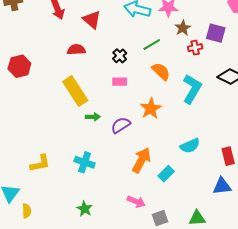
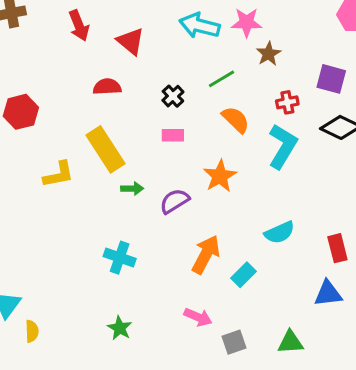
purple square: (216, 33) -> (331, 79), moved
red cross: (195, 48) -> (287, 102), moved
yellow L-shape: (40, 163) -> (59, 174), moved

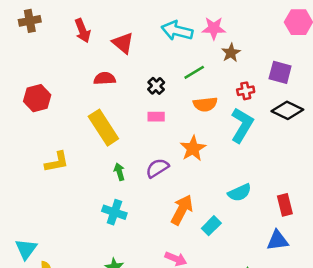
orange semicircle: (236, 120) -> (205, 104), turned 130
yellow L-shape: (59, 174) -> (57, 162), moved
green arrow: (132, 189) -> (119, 172), moved, turned -105

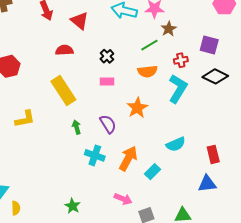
green line: (194, 72) -> (149, 45), moved
purple semicircle: (157, 168) -> (108, 124), turned 90
cyan cross: (114, 212) -> (95, 155), moved

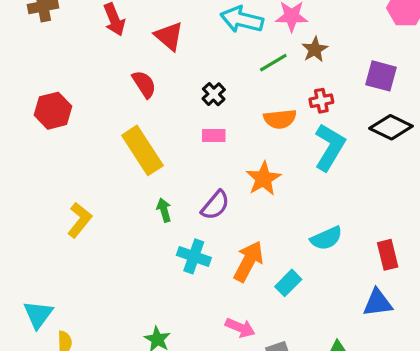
green line: (149, 45) -> (273, 63), moved
red semicircle: (64, 50) -> (144, 84), turned 60
red cross: (181, 60) -> (321, 101), moved
yellow L-shape: (25, 119) -> (80, 220), moved, turned -40
purple semicircle: (108, 124) -> (215, 205), turned 72

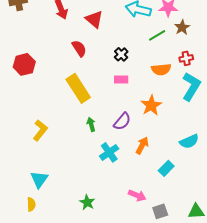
cyan cross: (194, 256) -> (109, 152), turned 36
orange arrow: (248, 261) -> (142, 145), moved, size x0.7
cyan triangle: (38, 314) -> (39, 179), moved

